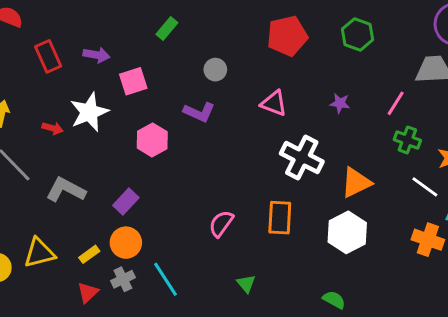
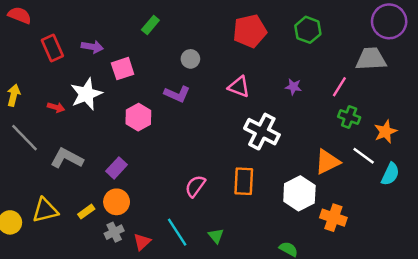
orange triangle: (356, 182) -> (327, 162), moved
orange cross: (428, 240) -> (333, 218), moved
cyan line: (165, 279) -> (177, 232), moved
red triangle: (88, 292) -> (142, 242), moved

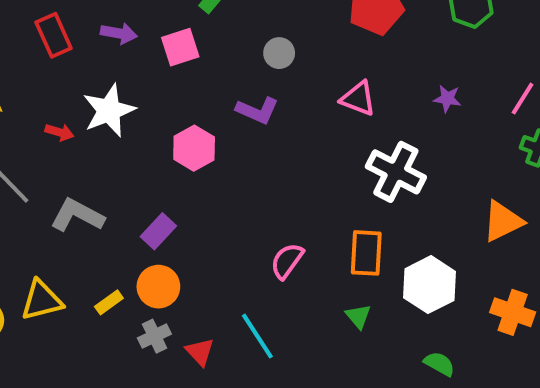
pink square: (123, 69) -> (180, 47), moved
white hexagon: (299, 193) -> (430, 285), moved
green triangle: (216, 236) -> (358, 316), moved
red triangle: (142, 242) -> (200, 352), turned -30

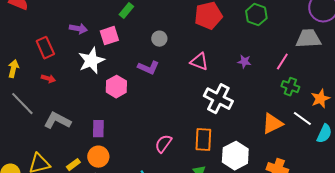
red rectangle: (54, 35) -> (45, 48), moved
white star: (109, 110) -> (91, 61), moved
purple rectangle: (158, 231) -> (98, 129), turned -42

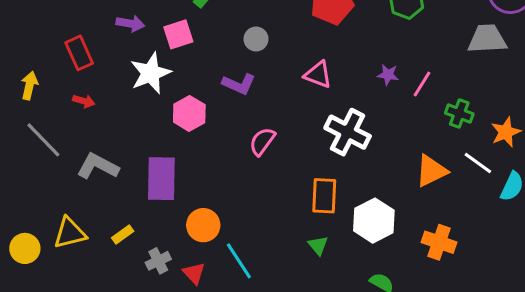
pink line: (282, 62) -> (422, 84), moved
purple rectangle: (98, 129) -> (161, 179), size x1.6
pink semicircle: (163, 144) -> (262, 141), moved
orange circle: (98, 157) -> (203, 225), moved

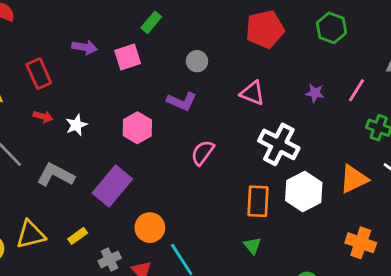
white star: (150, 73) -> (76, 125), moved, size x0.6
pink line: (422, 84) -> (356, 90), moved
purple rectangle: (161, 179) -> (112, 186), turned 39
white hexagon: (374, 221) -> (304, 192), moved

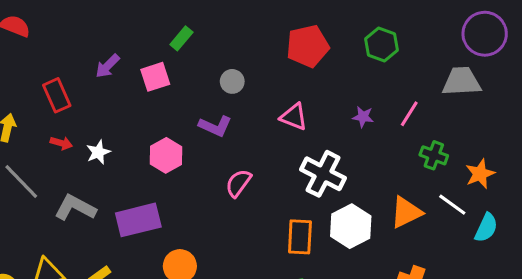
purple arrow: (85, 47) -> (108, 66), turned 125
purple rectangle: (112, 186) -> (138, 220), turned 36

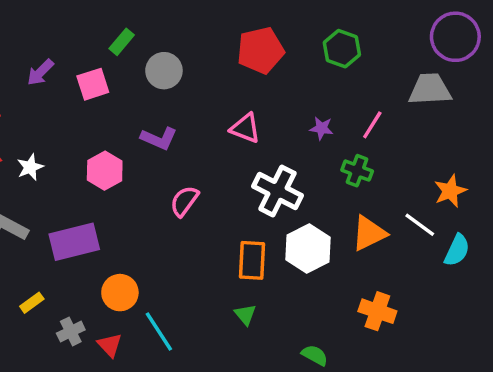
gray circle: (232, 81) -> (164, 71), moved, size x1.4
green cross: (434, 155) -> (357, 171), moved

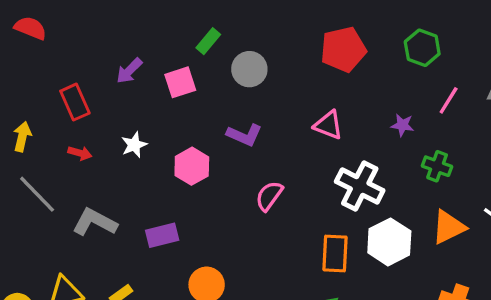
pink line: (372, 125) -> (449, 100), moved
white star: (30, 167) -> (134, 145), moved
purple rectangle: (74, 242) -> (162, 235), size x0.7

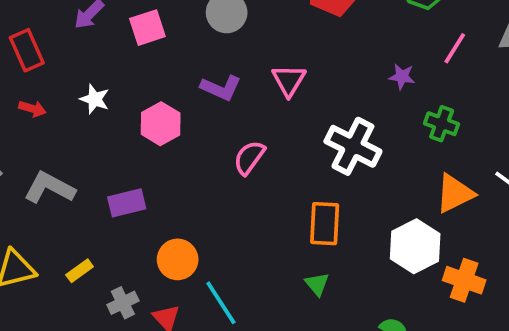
pink triangle: (328, 125) -> (289, 80), moved, turned 40
white star: (134, 145) -> (95, 99), turned -30
white hexagon: (389, 242) -> (415, 246), moved

